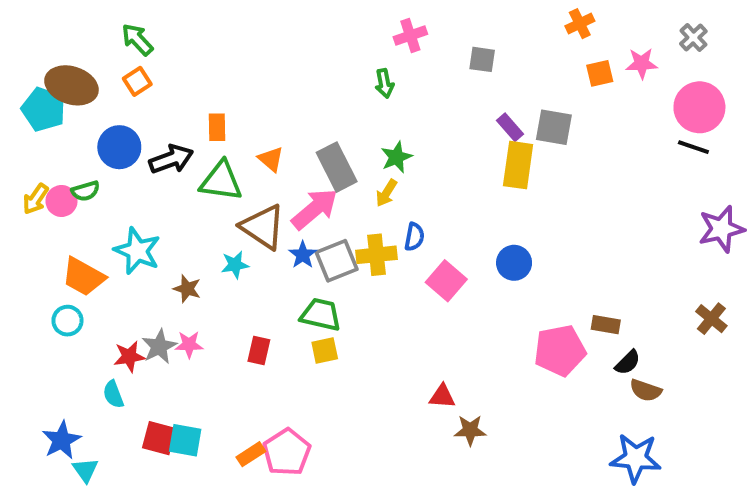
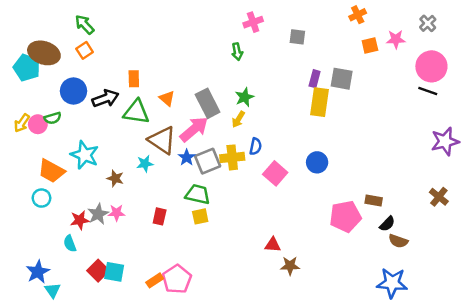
purple rectangle: (510, 127) -> (315, 79), turned 56
red square: (159, 438) -> (98, 271), turned 30

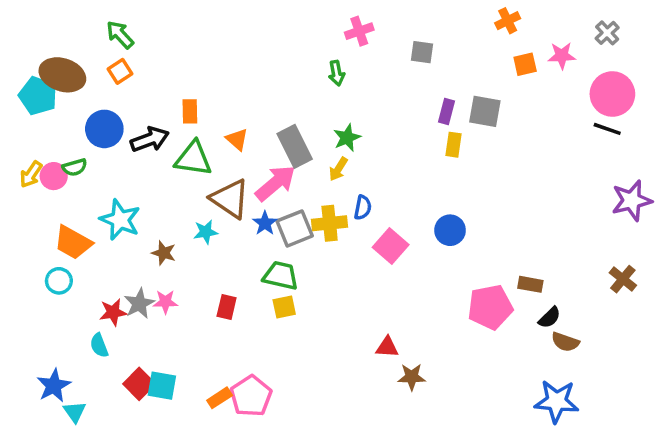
yellow rectangle: (320, 102) -> (454, 145), size x0.6

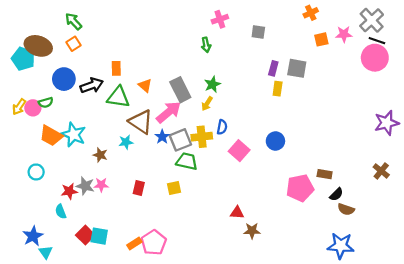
gray cross: (607, 33) -> (372, 20), size x1.6
black line: (607, 129) -> (377, 41), moved
orange trapezoid: (73, 242) -> (51, 136), moved
green trapezoid: (281, 276) -> (187, 161), moved
gray star: (139, 304) -> (85, 186), turned -30

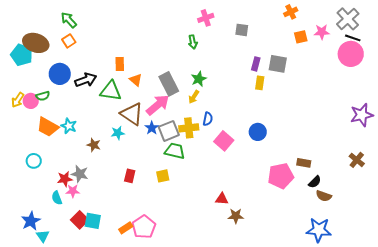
orange rectangle: (116, 68) -> (120, 64), moved
cyan star: (74, 135) -> (69, 126), size x0.7
pink star: (101, 185) -> (73, 191), moved

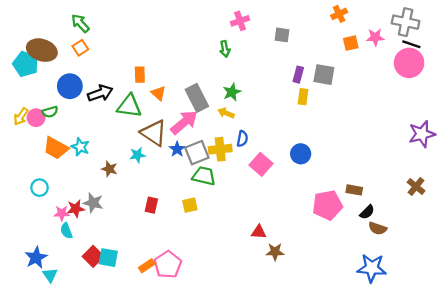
gray cross: (348, 19) -> (406, 22), turned -35
yellow arrow: (194, 97) -> (226, 113), turned 80
pink star: (73, 191) -> (62, 213), moved

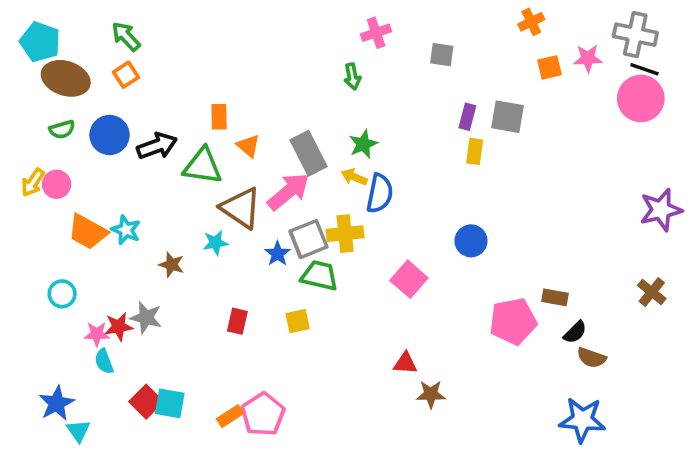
cyan pentagon: (26, 64) -> (40, 42), moved
green semicircle: (50, 112) -> (62, 130), moved
blue semicircle: (242, 139) -> (380, 193), moved, size x1.5
blue star: (177, 149) -> (277, 254), moved
pink square: (261, 164) -> (409, 279), moved

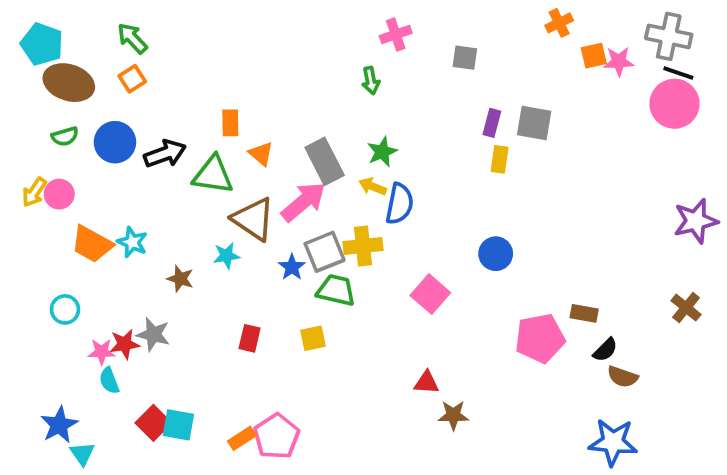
orange square: (550, 67) -> (594, 56), moved

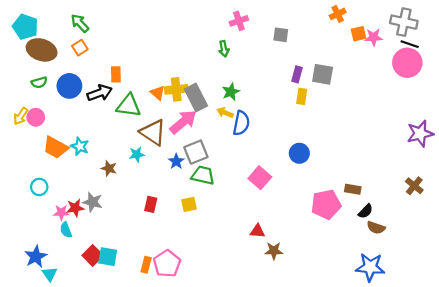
orange rectangle: (230, 123) -> (116, 74), moved
yellow cross: (363, 246) -> (176, 89), moved
orange rectangle: (242, 438) -> (146, 265), turned -42

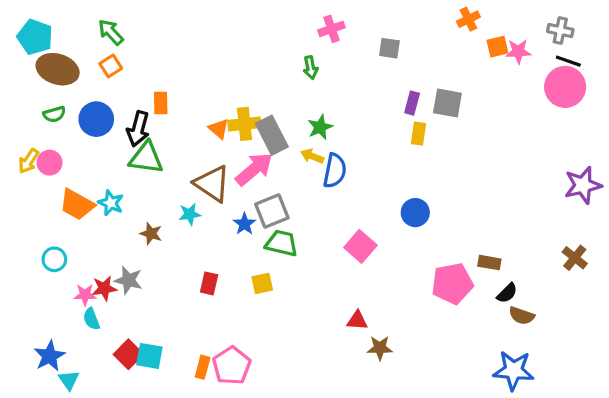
gray cross: (404, 22) -> (560, 31), size x0.7
black arrow: (100, 93) -> (138, 129), turned 125
green triangle: (129, 106) -> (146, 158), moved

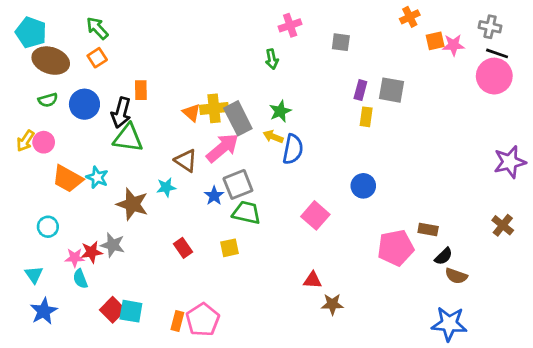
brown triangle: (212, 184) -> (186, 161), size x0.7
brown star: (151, 234) -> (132, 204), size x1.6
red rectangle: (209, 283) -> (183, 248), turned -48
cyan triangle: (69, 380) -> (34, 275), moved

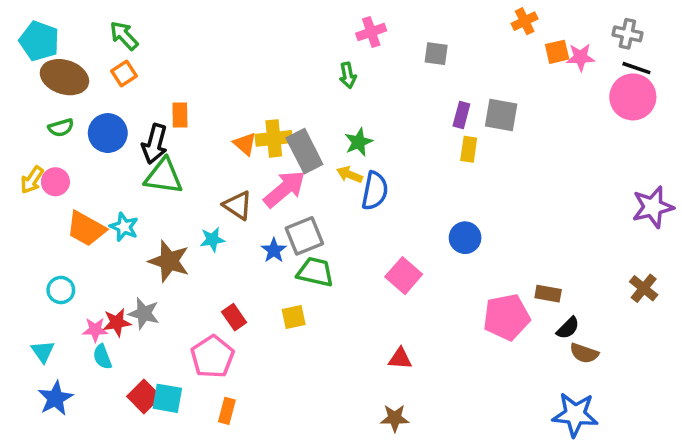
brown star: (332, 304) -> (395, 418), moved
pink pentagon: (203, 320) -> (212, 357), moved

